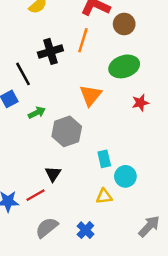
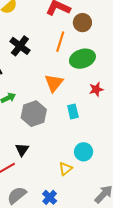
orange line: (83, 40) -> (60, 42), moved
black cross: (50, 51) -> (20, 46), turned -36
cyan rectangle: (104, 159) -> (73, 112), moved
yellow triangle: (104, 196) -> (66, 169), turned -32

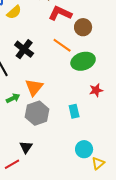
orange line: (60, 42) -> (62, 45), turned -72
orange triangle: (54, 83) -> (34, 87), moved
yellow triangle: (66, 169) -> (98, 163), moved

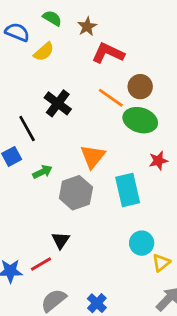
brown circle: (83, 27) -> (140, 87), moved
green ellipse: (83, 61) -> (140, 120), turned 35
orange triangle: (34, 87) -> (93, 156), moved
cyan rectangle: (74, 111) -> (128, 190), size x1.6

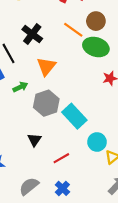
orange triangle: (93, 156) -> (46, 66), moved
cyan rectangle: (128, 190) -> (74, 116), moved, turned -30
red line: (41, 264) -> (61, 158), moved

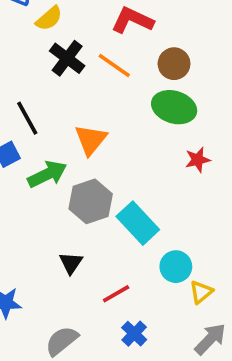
orange line: (73, 30) -> (114, 66), moved
black cross: (32, 34) -> (67, 58), moved
green arrow: (20, 87) -> (47, 174), size x1.5
blue cross: (62, 188) -> (134, 334), moved

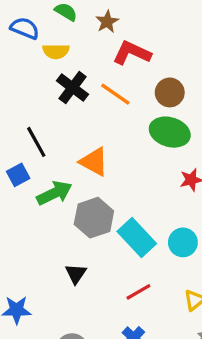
yellow semicircle: (49, 18) -> (56, 51), turned 40
orange triangle: (91, 140) -> (94, 162), turned -40
cyan circle: (176, 267) -> (183, 242), moved
red line: (116, 294) -> (138, 292), moved

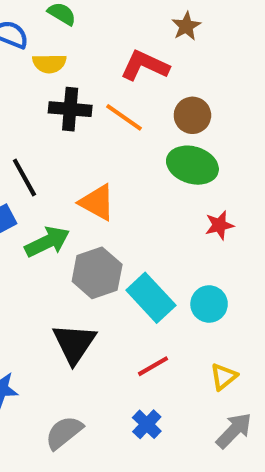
brown star: (107, 22) -> (186, 26), moved
black cross: (73, 88) -> (70, 109), turned -32
black triangle: (76, 274) -> (74, 343), size x1.6

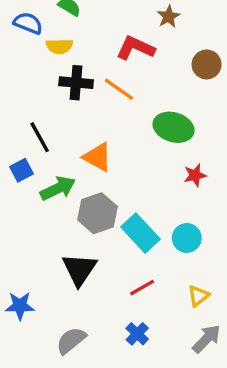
brown circle: (192, 115) -> (207, 64), moved

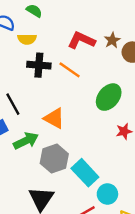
brown star: (169, 17) -> (112, 40), moved
green ellipse: (174, 127) -> (109, 97), turned -68
cyan circle: (187, 238) -> (107, 194), moved

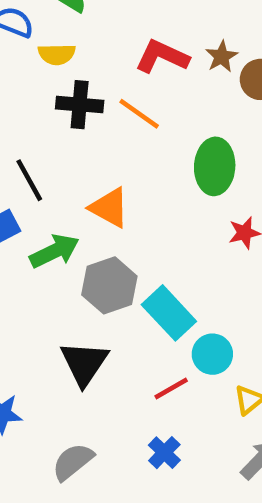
green ellipse: (109, 97) -> (215, 166), turned -36

